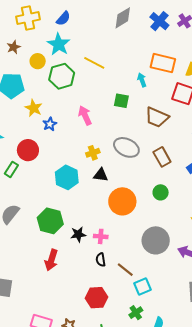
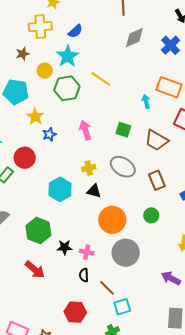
green square: (121, 101) -> (123, 130), moved
gray circle: (156, 240) -> (126, 253), moved
red arrow: (51, 260) -> (35, 270), turned -75

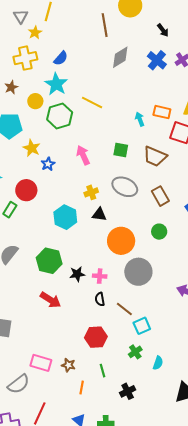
orange rectangle: (169, 87) -> (162, 112), moved, size x0.7

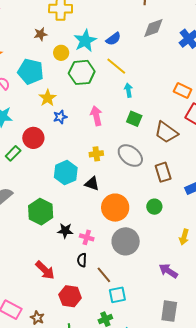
blue semicircle: (61, 58) -> (113, 39), moved
cyan arrow: (140, 119) -> (128, 90), moved
black triangle: (99, 215) -> (92, 184), moved
red arrow: (50, 300) -> (45, 270), moved

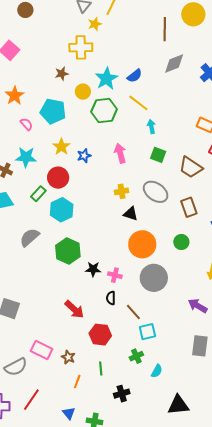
yellow star: (48, 98) -> (61, 147), moved
cyan hexagon: (66, 173) -> (62, 210), moved
black triangle: (92, 184) -> (131, 214), moved

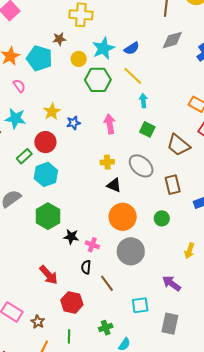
cyan pentagon: (53, 111) -> (39, 58), moved
cyan square: (147, 332) -> (140, 305), moved

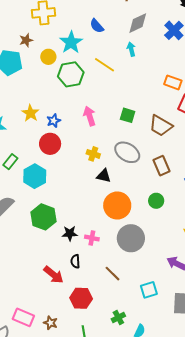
blue semicircle: (132, 48) -> (97, 26), moved, turned 91
cyan arrow: (143, 101) -> (131, 49), moved
red circle: (45, 142) -> (50, 144), moved
yellow cross: (107, 162) -> (93, 154), turned 32
black semicircle: (86, 267) -> (75, 261), moved

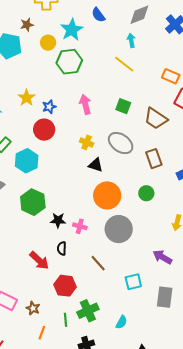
yellow line: (105, 65) -> (124, 64), moved
green cross: (118, 318) -> (88, 311), moved, size x1.5

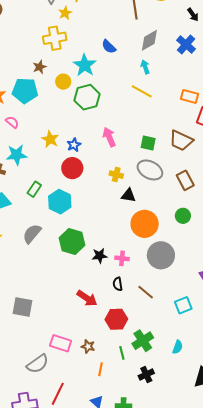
green square: (123, 106) -> (148, 143), moved
black semicircle: (62, 248) -> (118, 284), moved

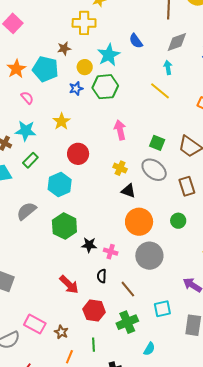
blue star: (74, 145) -> (76, 88), moved
green rectangle: (34, 189) -> (30, 160), moved
green cross: (143, 341) -> (127, 322), moved

